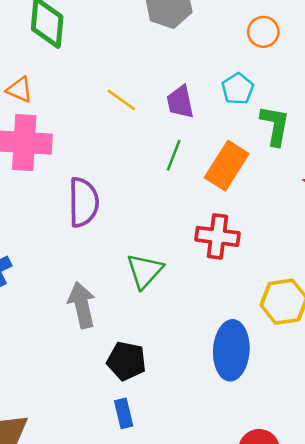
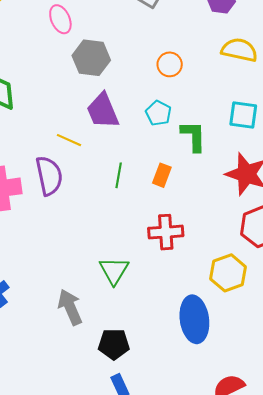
purple trapezoid: (180, 102) -> (103, 111), moved, size x1.4
orange rectangle: (227, 166) -> (162, 175), size x0.6
purple semicircle: (83, 202) -> (49, 176), moved

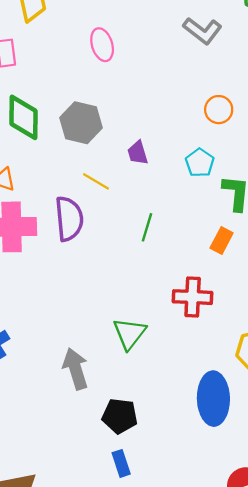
gray hexagon: (91, 58) -> (81, 123), moved
purple trapezoid: (103, 111) -> (138, 153), size x0.6
orange rectangle: (162, 175) -> (222, 240), moved

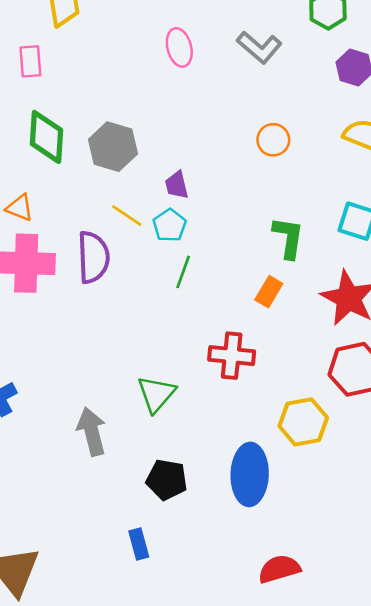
pink ellipse: (102, 45) -> (179, 47), moved
cyan pentagon: (200, 163) -> (170, 225), moved
black pentagon: (120, 416) -> (167, 480), moved

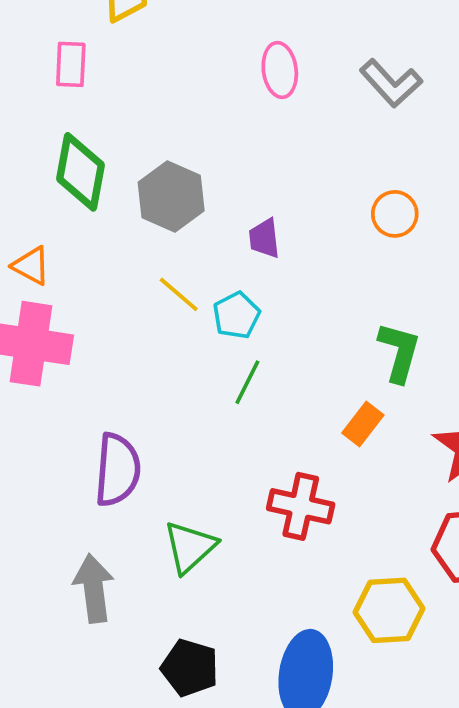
purple trapezoid: (177, 185) -> (264, 238), moved
purple semicircle: (93, 257) -> (117, 470), moved

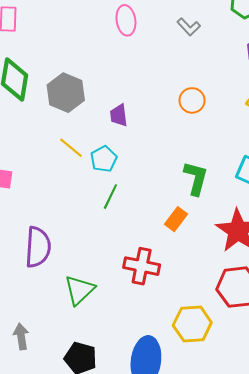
gray L-shape: (391, 83) -> (189, 27), size x0.7
gray arrow: (94, 588) -> (21, 336), moved, size x0.7

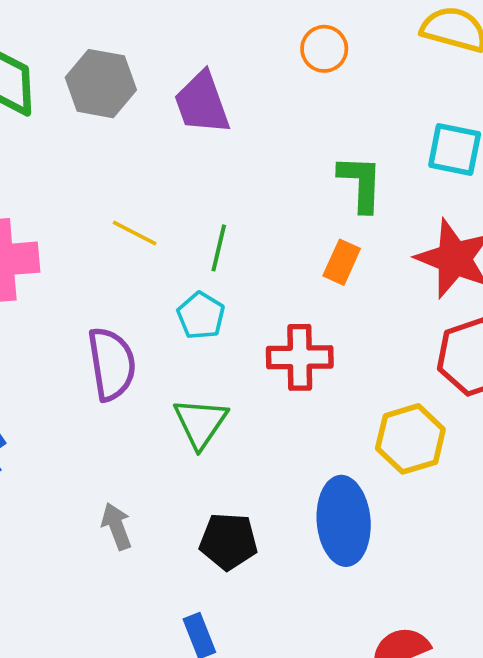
purple trapezoid: (119, 115) -> (202, 103), size x1.6
yellow line: (71, 148) -> (135, 233), moved
cyan pentagon: (104, 159) -> (201, 316), moved

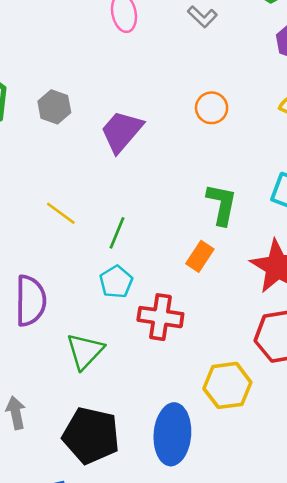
gray hexagon: (101, 84) -> (54, 107), size x0.7
purple trapezoid: (202, 103) -> (122, 131), turned 51
cyan pentagon: (201, 316) -> (116, 282), moved
black pentagon: (228, 541) -> (91, 435), size x1.4

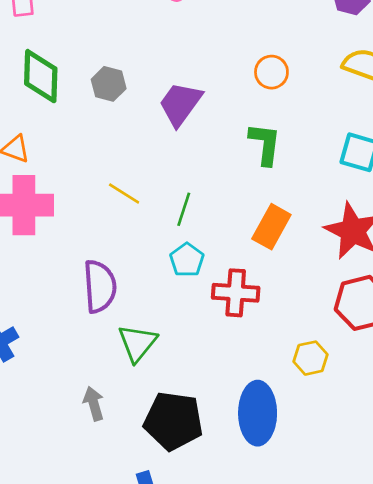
green L-shape: (222, 204) -> (265, 144), moved
orange rectangle: (200, 256) -> (271, 227), size x1.4
green triangle: (85, 351) -> (137, 343), moved
yellow hexagon: (227, 385) -> (310, 358), size x0.7

